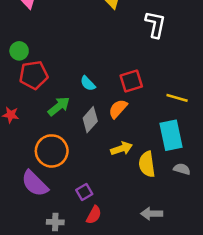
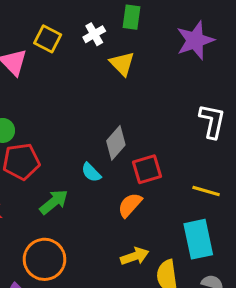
white L-shape: (155, 24) -> (212, 121), moved
gray diamond: (90, 120) -> (116, 143), moved

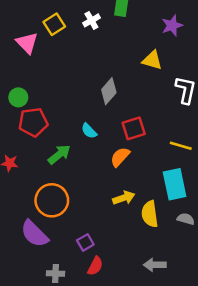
yellow square: (48, 39) -> (54, 24), turned 30
purple star: (195, 40) -> (172, 25), size x0.7
yellow triangle: (122, 64) -> (152, 60), moved, turned -30
gray diamond: (116, 143) -> (109, 91), moved

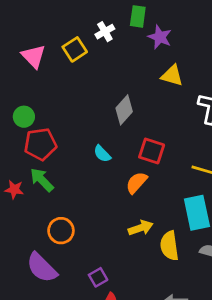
yellow square: (54, 24) -> (75, 49), moved
purple star: (172, 25) -> (160, 37), moved, turned -30
red square: (134, 128) -> (152, 151), turned 35
green arrow: (59, 154) -> (42, 180), moved, turned -95
orange circle: (52, 200) -> (61, 231), size x0.7

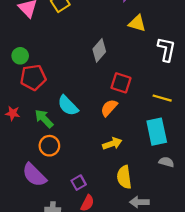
cyan semicircle: (102, 154) -> (68, 106), moved, size x1.5
green arrow: (42, 180) -> (44, 119), moved
yellow semicircle: (169, 246) -> (124, 177), moved

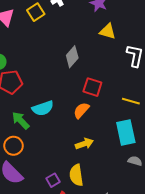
cyan semicircle: (68, 106) -> (43, 108), turned -65
orange circle: (49, 146) -> (13, 146), moved
yellow semicircle: (124, 177) -> (76, 175), moved

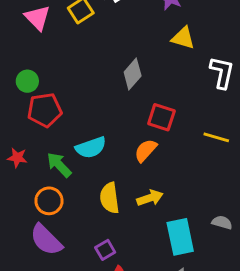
cyan rectangle: (126, 133) -> (180, 237), moved
yellow semicircle: (76, 175) -> (110, 198), moved

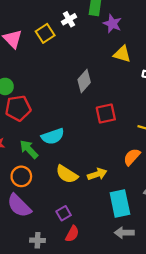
red square: (161, 117) -> (106, 114), turned -30
orange semicircle: (146, 150) -> (132, 157), moved
yellow semicircle: (110, 198) -> (67, 174), turned -50

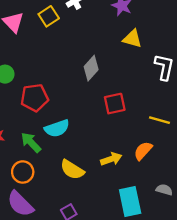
red pentagon: (18, 108) -> (34, 98), moved
yellow arrow: (97, 174) -> (111, 159), moved

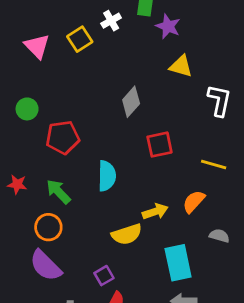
cyan semicircle: (57, 128) -> (107, 176), moved, turned -70
yellow semicircle: (72, 170) -> (127, 234), moved, turned -50
gray semicircle: (164, 190) -> (219, 236), moved

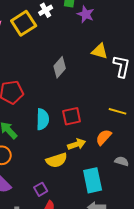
yellow square: (80, 39) -> (24, 23), size x1.4
yellow triangle: (181, 66) -> (100, 51), moved
red square: (160, 145) -> (72, 116), moved

